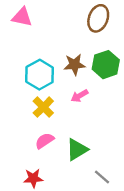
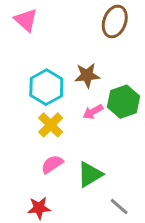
pink triangle: (22, 17) -> (26, 20), turned 30
green hexagon: (106, 65) -> (123, 102), moved

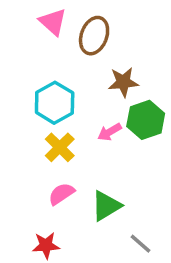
pink triangle: (26, 20) -> (53, 22), moved
brown ellipse: (115, 22) -> (94, 36), moved
brown star: (87, 75) -> (123, 82), moved

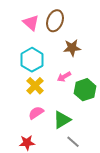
pink triangle: (53, 22) -> (31, 23), moved
green hexagon: (146, 120) -> (85, 90), moved
gray line: (141, 244) -> (73, 142), moved

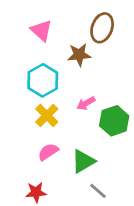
brown ellipse: (55, 21) -> (102, 28), moved
brown star: (72, 48) -> (79, 55), moved

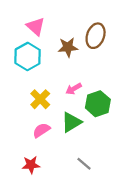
brown ellipse: (102, 28) -> (96, 36), moved
cyan hexagon: (43, 80) -> (28, 56), moved
green triangle: (83, 161) -> (71, 122), moved

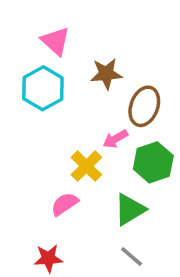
brown ellipse: (96, 36) -> (144, 106), moved
yellow cross: (40, 99) -> (86, 166), moved
green triangle: (71, 122) -> (130, 209), moved

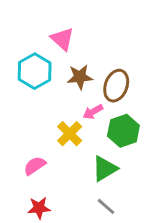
pink triangle: (56, 41) -> (62, 39), moved
brown star: (106, 74) -> (80, 77), moved
pink semicircle: (65, 204) -> (35, 166), moved

